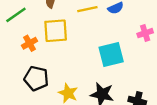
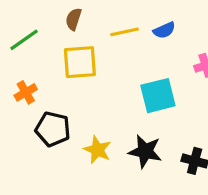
orange cross: (29, 43) -> (26, 92), moved

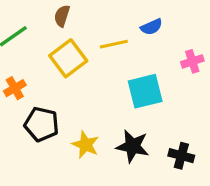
yellow line: (124, 32) -> (114, 44), moved
yellow square: (80, 62) -> (68, 58), turned -33

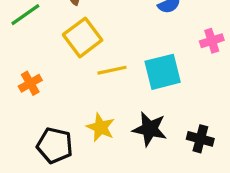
yellow line: (114, 44) -> (112, 70), moved
orange cross: (15, 88) -> (30, 83), moved
black pentagon: (42, 124) -> (55, 145), moved

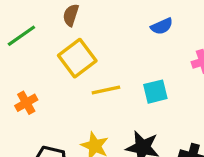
cyan square: (163, 72) -> (155, 92), size x0.7

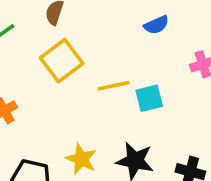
yellow line: (106, 90) -> (113, 86), moved

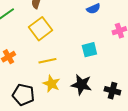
yellow line: (113, 86) -> (47, 61), moved

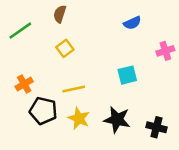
yellow square: (40, 29) -> (65, 48), size x0.6
black pentagon: (23, 95) -> (43, 111), moved

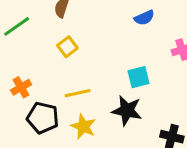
black star: (117, 120) -> (127, 111), moved

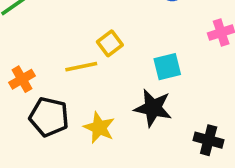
yellow square: (67, 47) -> (110, 43), moved
yellow line: (78, 93) -> (81, 67), moved

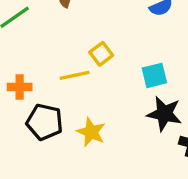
orange cross: (22, 79) -> (20, 87), turned 30
black star: (153, 108) -> (164, 114), moved

